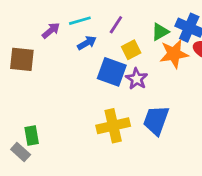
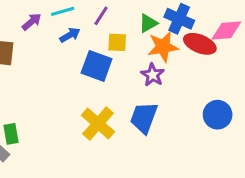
yellow square: (131, 50) -> (117, 42), turned 30
purple star: (137, 79) -> (153, 75), moved
yellow cross: (113, 126) -> (98, 124), turned -36

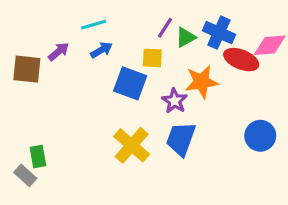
purple line: (101, 16) -> (165, 28), moved
purple arrow: (32, 22) -> (59, 52), moved
orange star: (163, 47) -> (202, 82), moved
purple star: (153, 75) -> (175, 101), moved

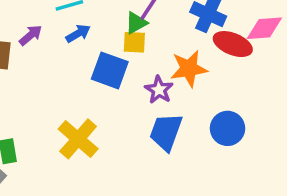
green triangle: (186, 37) -> (136, 23), moved
blue circle: (260, 136) -> (228, 128), moved
yellow cross: (132, 145) -> (78, 139), moved

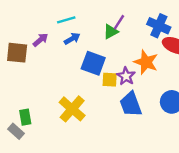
yellow square: (134, 42) -> (110, 80), moved
orange star: (189, 69) -> (146, 62), turned 30
blue trapezoid: (166, 132) -> (131, 104), turned -40

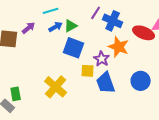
blue cross: (159, 26) -> (113, 21), moved
green triangle: (111, 32) -> (71, 26), moved
yellow square: (110, 80) -> (88, 71), moved

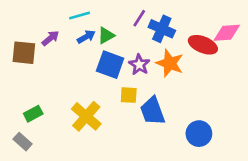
purple star: (102, 59) -> (139, 65), moved
blue circle: (141, 81) -> (199, 134), moved
green rectangle: (16, 94) -> (33, 114), moved, turned 72

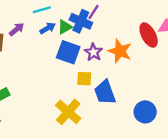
blue cross: (162, 29) -> (81, 21), moved
red ellipse: (203, 45) -> (149, 35), turned 40
yellow cross: (86, 116) -> (68, 112), moved

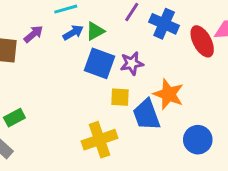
blue cross: (81, 21) -> (164, 24), moved
orange star: (120, 51) -> (168, 94), moved
purple star: (93, 52) -> (132, 63), turned 30
yellow cross: (68, 112) -> (99, 140), turned 30

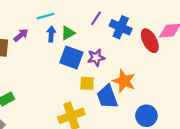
blue arrow: (73, 33) -> (51, 34), turned -56

